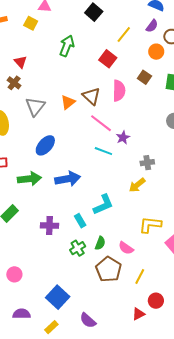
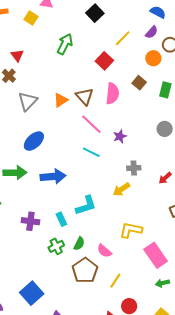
purple star: (123, 137) -> (120, 136), moved

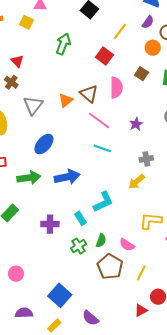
purple star: (120, 136) -> (136, 124), moved

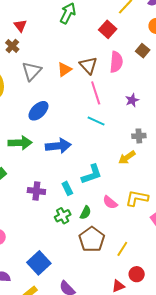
pink line: (99, 121) -> (96, 93), turned 30
pink semicircle: (127, 245) -> (110, 202), moved

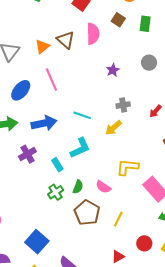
pink line: (96, 93) -> (51, 80), moved
cyan line: (96, 121) -> (82, 115), moved
purple cross: (36, 191) -> (27, 154), moved, turned -30
pink semicircle: (110, 202) -> (103, 187), moved
red circle: (137, 274) -> (144, 243), moved

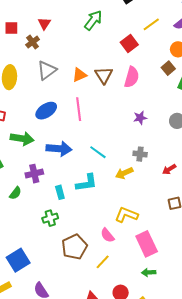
brown square: (118, 20) -> (168, 68), moved
green semicircle: (78, 187) -> (15, 193), moved
pink semicircle: (103, 187) -> (107, 235), moved

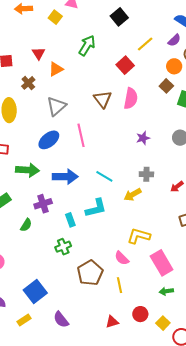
brown cross: (33, 42) -> (28, 83), moved
gray triangle: (47, 70) -> (56, 106), moved
orange triangle: (79, 75) -> (56, 69), moved
yellow line: (103, 262) -> (120, 285), turned -49

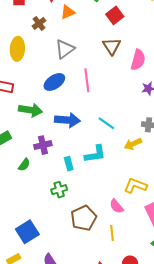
red square: (125, 65) -> (115, 15), moved
pink semicircle: (131, 98) -> (138, 60), moved

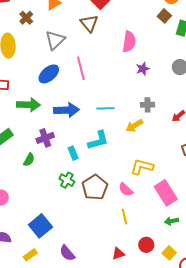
brown triangle: (112, 46) -> (89, 23), moved
cyan line: (106, 123) -> (105, 108), turned -30
green cross: (59, 190) -> (67, 180), turned -35
brown pentagon: (84, 218) -> (95, 187), moved

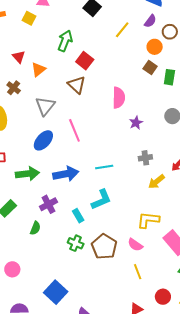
yellow arrow: (134, 126) -> (156, 182), moved

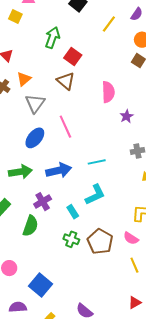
orange triangle: (38, 69) -> (24, 79), moved
green semicircle: (35, 228) -> (30, 226), size x1.5
blue square: (56, 292) -> (40, 285), moved

